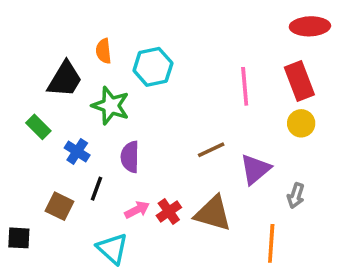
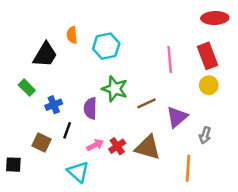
green star: (111, 106) -> (115, 89), moved
blue cross: (77, 152) -> (54, 105), turned 35

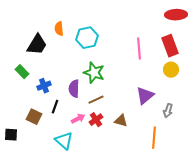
brown line: (146, 103) -> (96, 100), moved
brown triangle: (148, 147) -> (121, 121), size x0.6

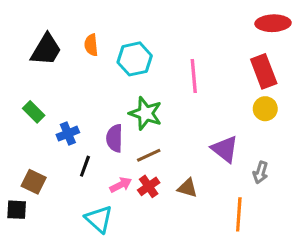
black trapezoid: (37, 45) -> (46, 50), moved
pink line: (139, 49) -> (194, 76), moved
purple triangle: (145, 96) -> (225, 149), turned -42
brown square: (34, 117) -> (34, 182), moved

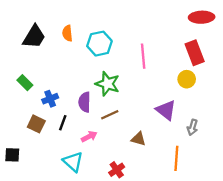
yellow circle: (265, 109) -> (187, 79), moved
brown square: (34, 182) -> (36, 124), moved
red cross: (149, 186) -> (117, 170), moved

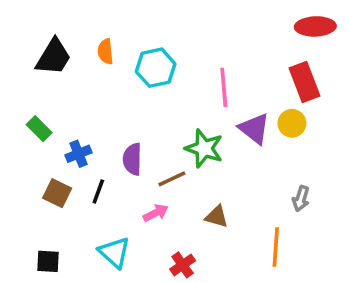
green star: (107, 84) -> (204, 148), moved
purple triangle: (166, 110) -> (254, 129), moved
pink arrow: (89, 137) -> (156, 213), moved
black square: (12, 155) -> (48, 261), moved

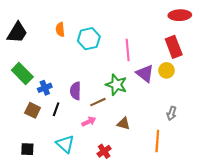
black trapezoid: (53, 57) -> (17, 33), moved
green rectangle: (39, 129) -> (22, 73), size x1.5

